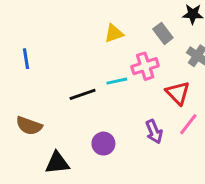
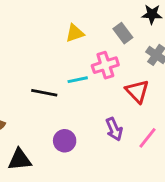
black line: (83, 94) -> (44, 93), turned 30
pink line: (188, 124) -> (148, 138), moved

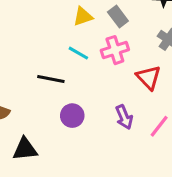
gray rectangle: (123, 33) -> (118, 17), moved
cyan line: (78, 80) -> (78, 53), moved, turned 42
purple circle: (65, 141) -> (72, 116), moved

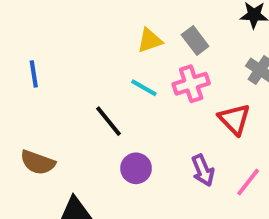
black line: (51, 79) -> (108, 121), turned 40

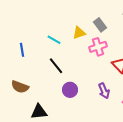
yellow triangle: (150, 40) -> (79, 33), moved
blue line: (34, 74) -> (22, 50), moved
cyan line: (144, 88) -> (54, 40), moved

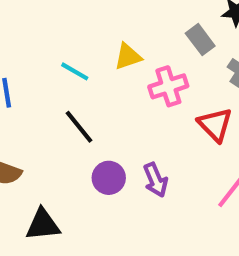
gray rectangle: (100, 25) -> (200, 40), moved
purple arrow: (104, 91) -> (156, 180), moved

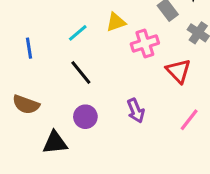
cyan line: (75, 71) -> (78, 33), turned -70
purple circle: (109, 178) -> (85, 117), moved

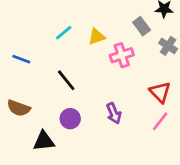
cyan line: (78, 33) -> (64, 33), moved
blue line: (29, 48) -> (21, 59), turned -60
red triangle: (178, 71) -> (160, 92), moved

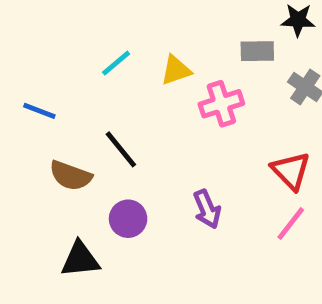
gray rectangle: (142, 26) -> (257, 51), turned -54
brown semicircle: (19, 108) -> (71, 176), moved

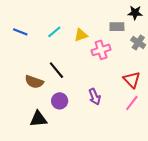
blue line: (39, 111) -> (20, 32), moved

